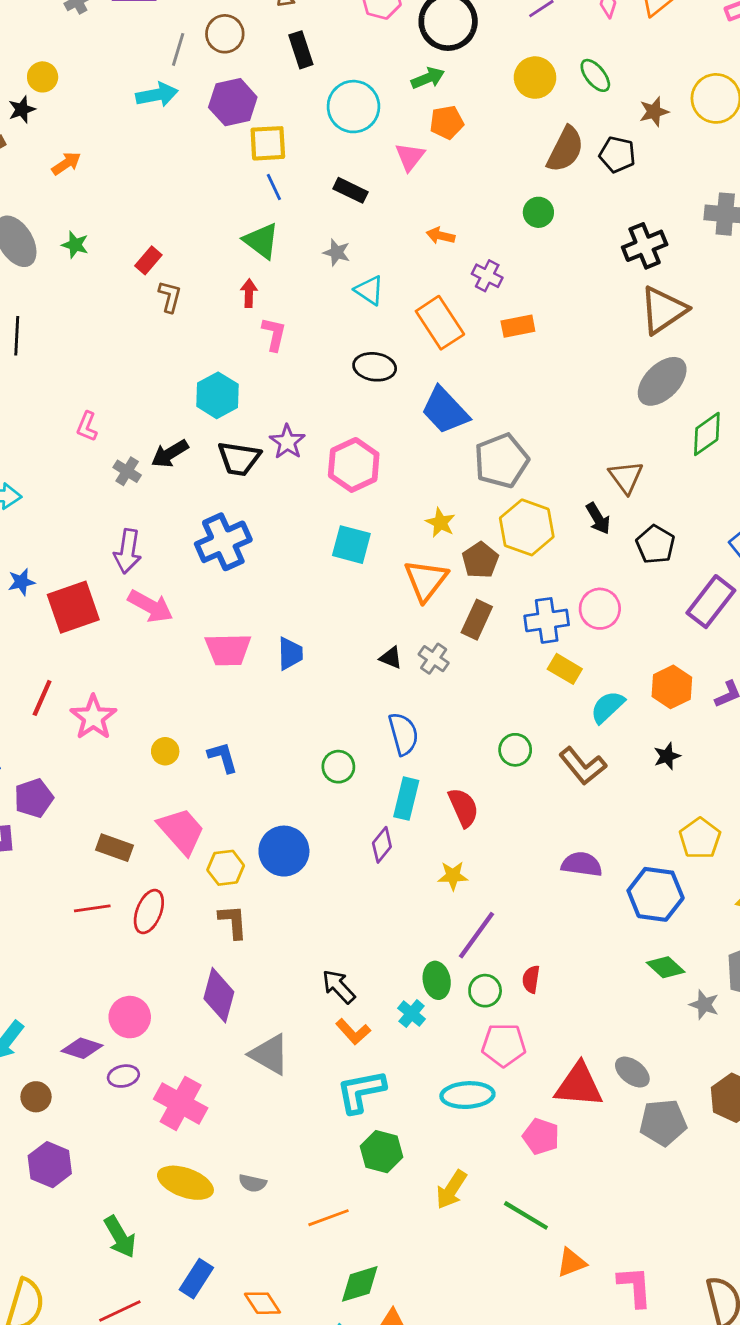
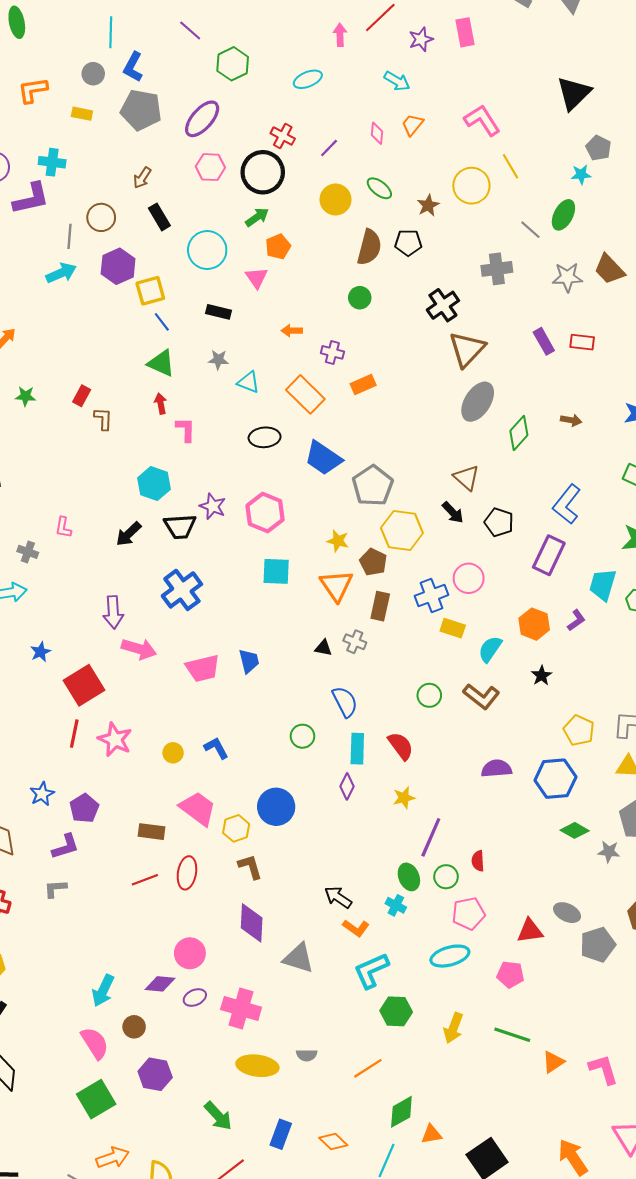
gray cross: (127, 471) -> (28, 552), moved
red square: (73, 607) -> (84, 685), moved
red triangle: (579, 1085) -> (530, 931), size x0.7

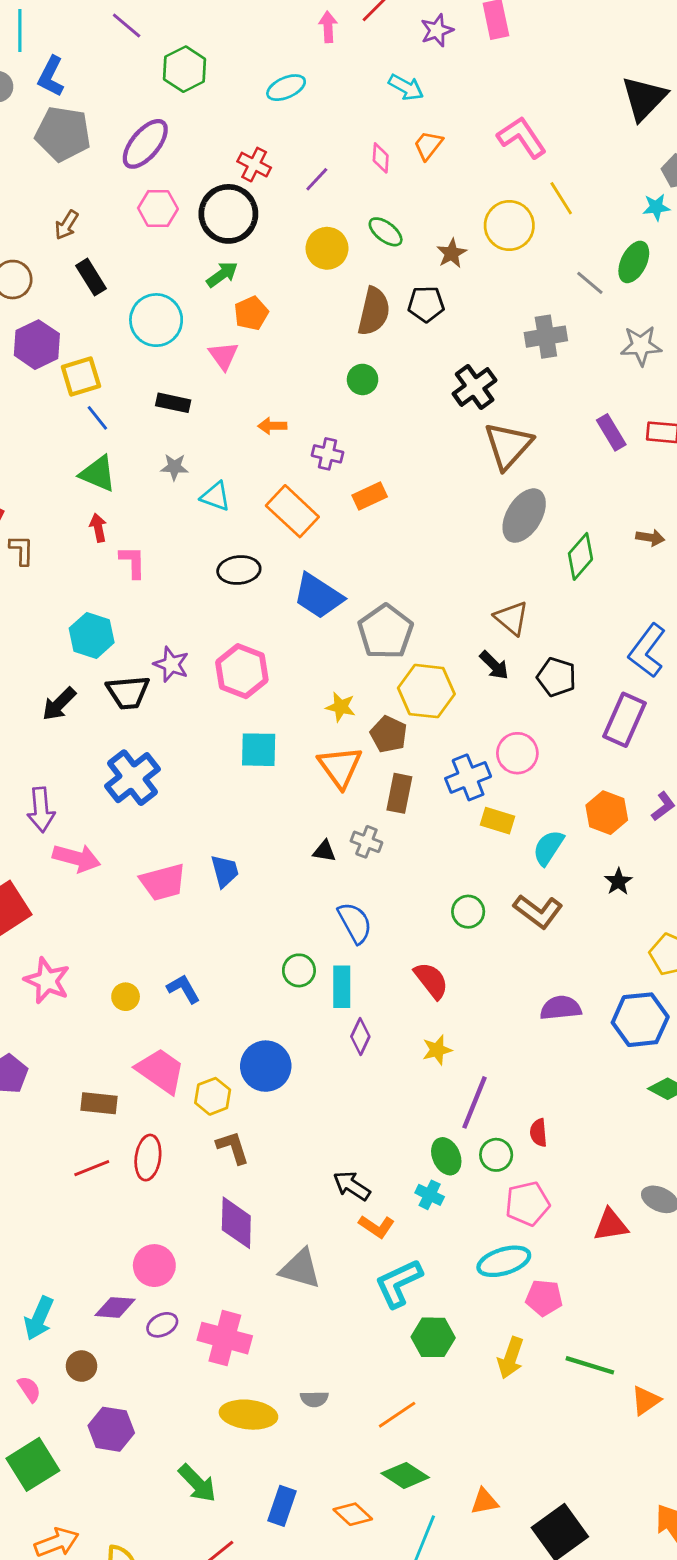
cyan rectangle: (357, 749) -> (342, 987), moved
pink pentagon: (510, 974) -> (544, 1298), moved
pink semicircle: (95, 1043) -> (29, 1389), size x0.6
green diamond: (401, 1112) -> (405, 1475), moved, turned 64

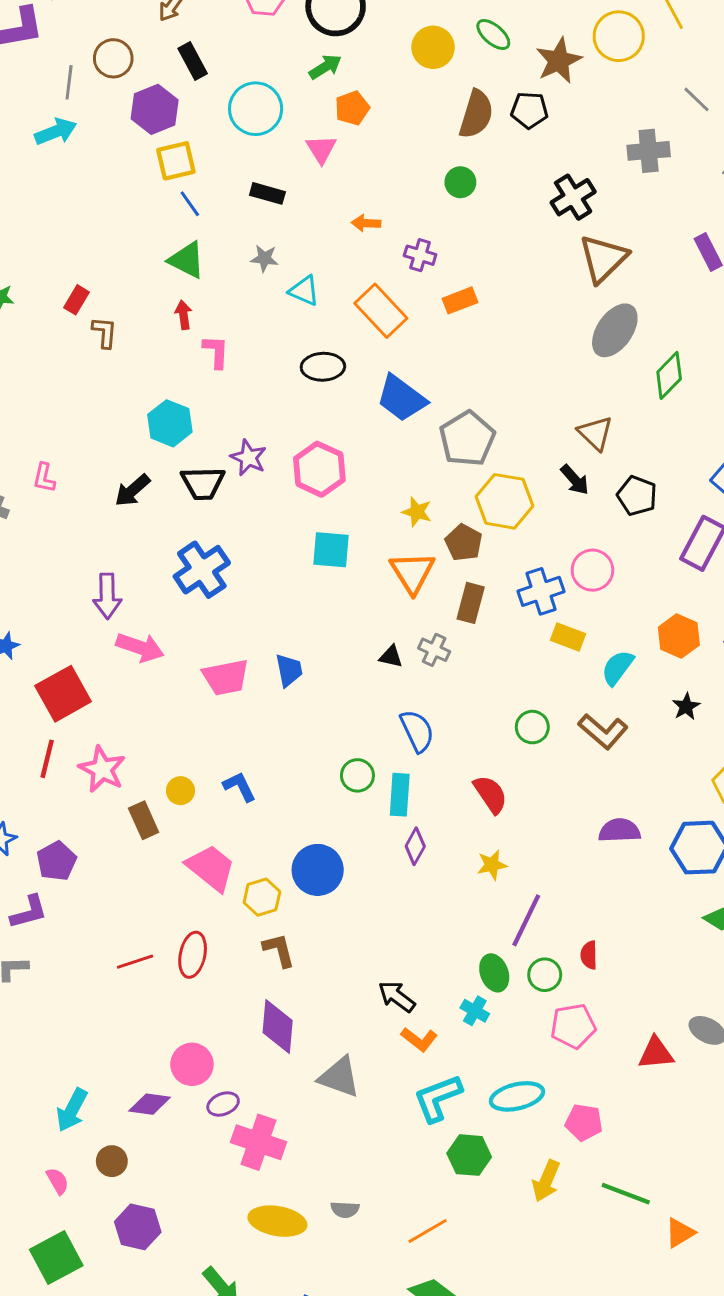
brown star: (452, 253) -> (559, 61), size x1.5
purple hexagon: (37, 345) -> (155, 109), moved
brown rectangle: (99, 1103) -> (144, 820), moved, turned 56
cyan ellipse: (504, 1261) -> (517, 1096), moved
purple ellipse: (162, 1325) -> (223, 1104), moved

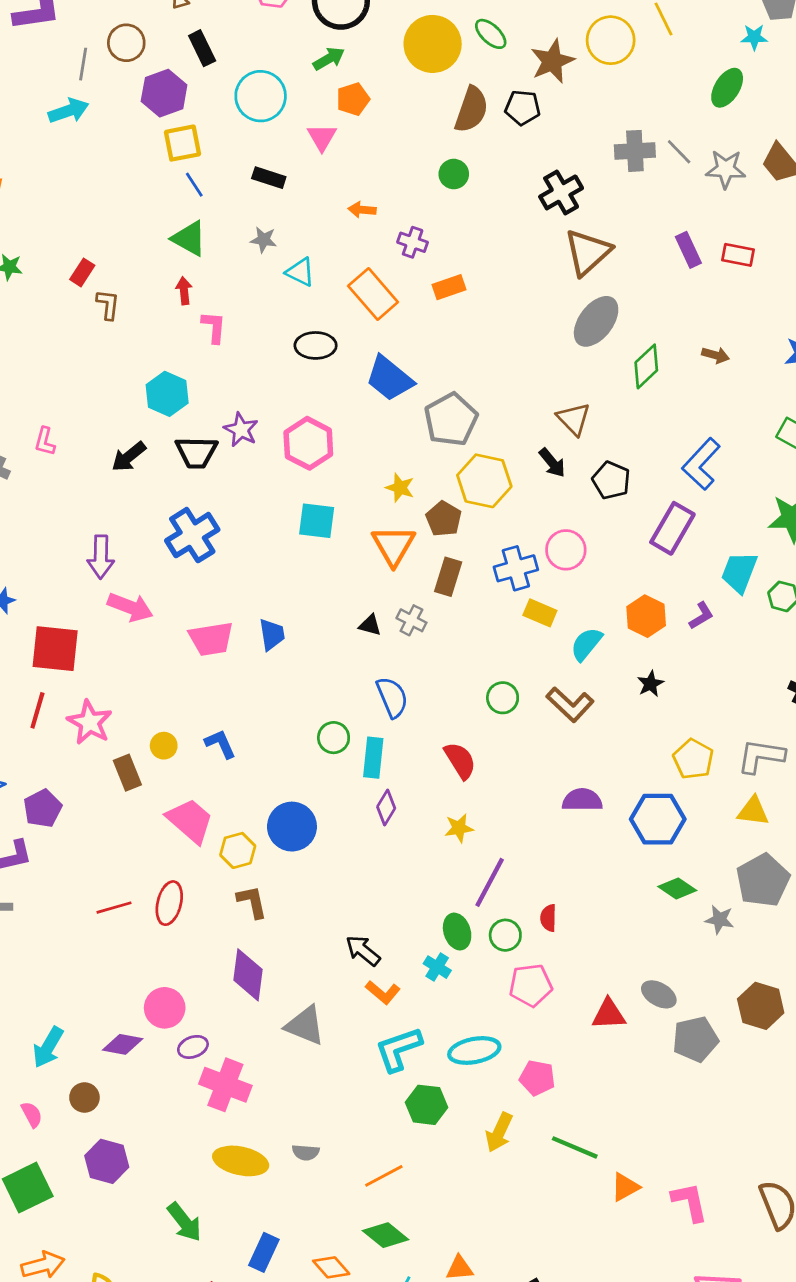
yellow circle: (433, 47) -> (433, 44), size x1.4
gray line: (696, 99) -> (679, 152), moved
red square: (63, 694) -> (55, 649), turned 33

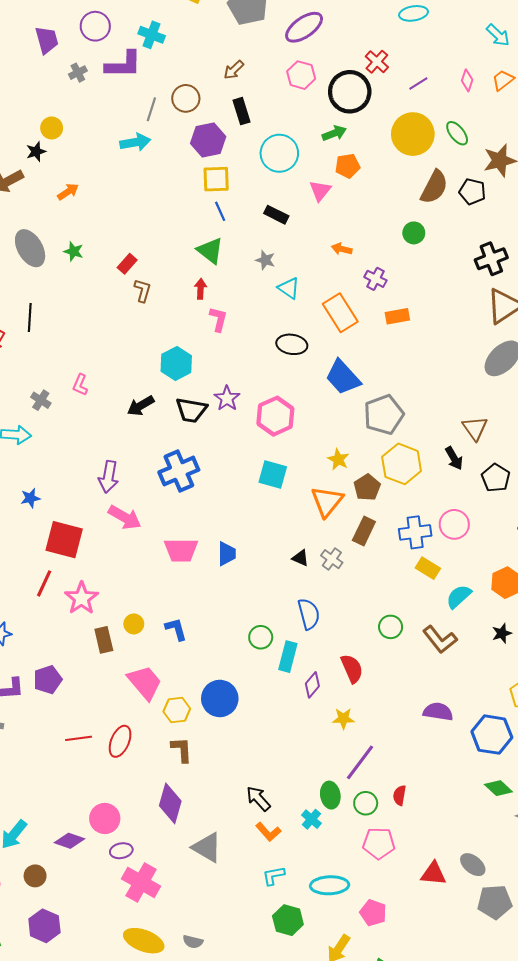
purple pentagon: (43, 808) -> (48, 680), moved
purple diamond: (386, 808) -> (312, 685), moved
cyan L-shape: (398, 1049) -> (273, 876), size x0.6

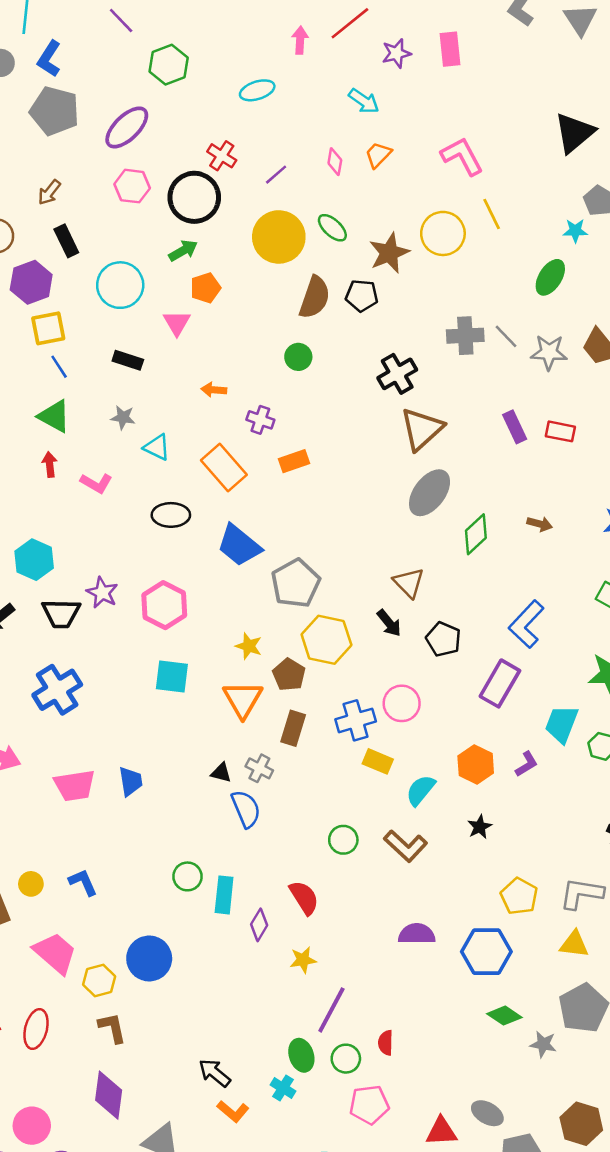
pink L-shape: (218, 319) -> (96, 483), moved, turned 115
blue semicircle: (309, 614) -> (246, 809), moved

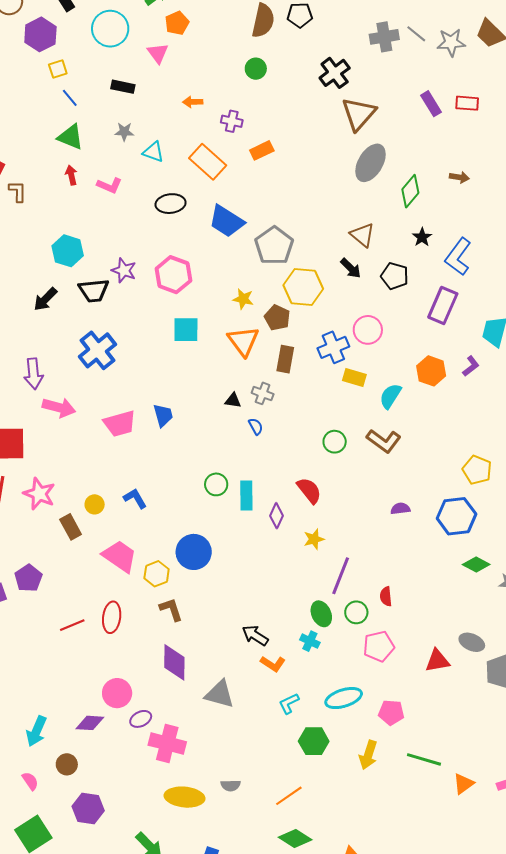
yellow square: (48, 328) -> (58, 69), size x0.7
blue semicircle: (246, 809) -> (256, 426), size x0.6
black star: (480, 827) -> (422, 237), moved
purple semicircle: (417, 934) -> (400, 509), size x0.7

